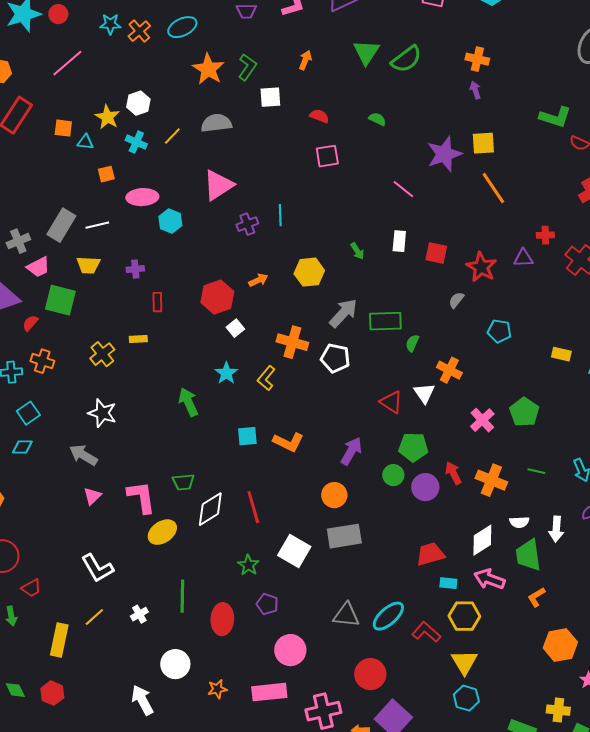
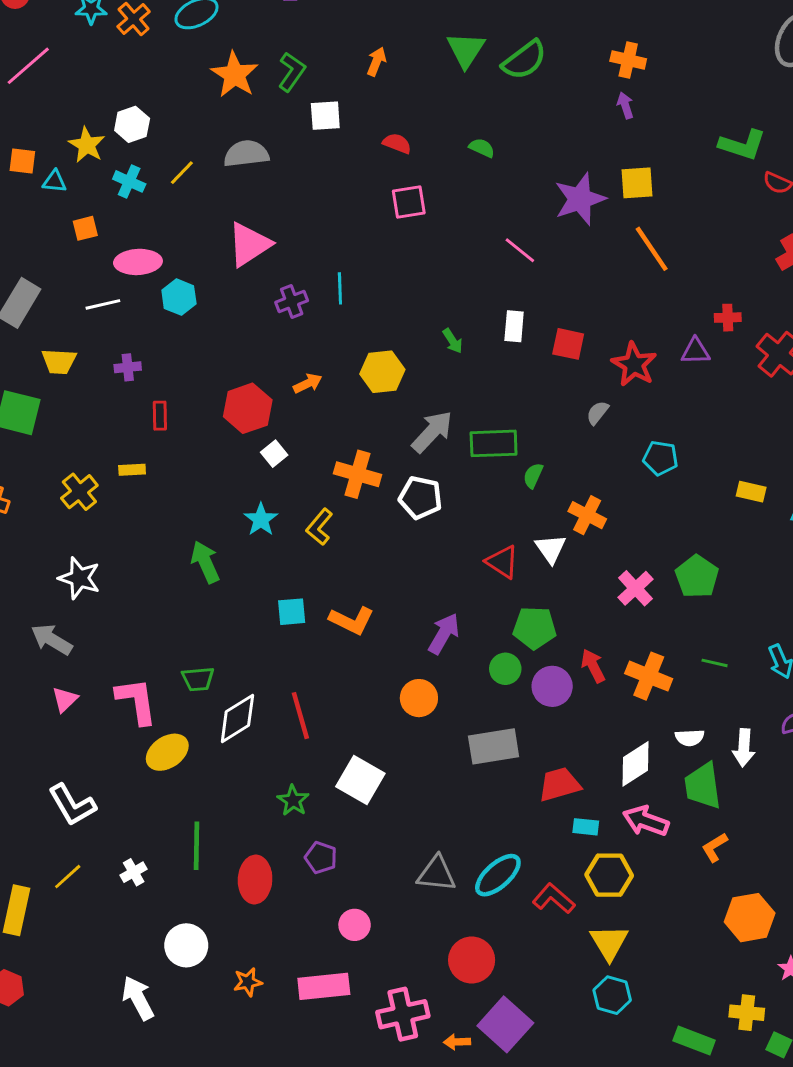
white line: (97, 225) -> (103, 304), moved
gray rectangle: (344, 536) -> (494, 746), moved
pink circle: (290, 650) -> (355, 925), size x0.7

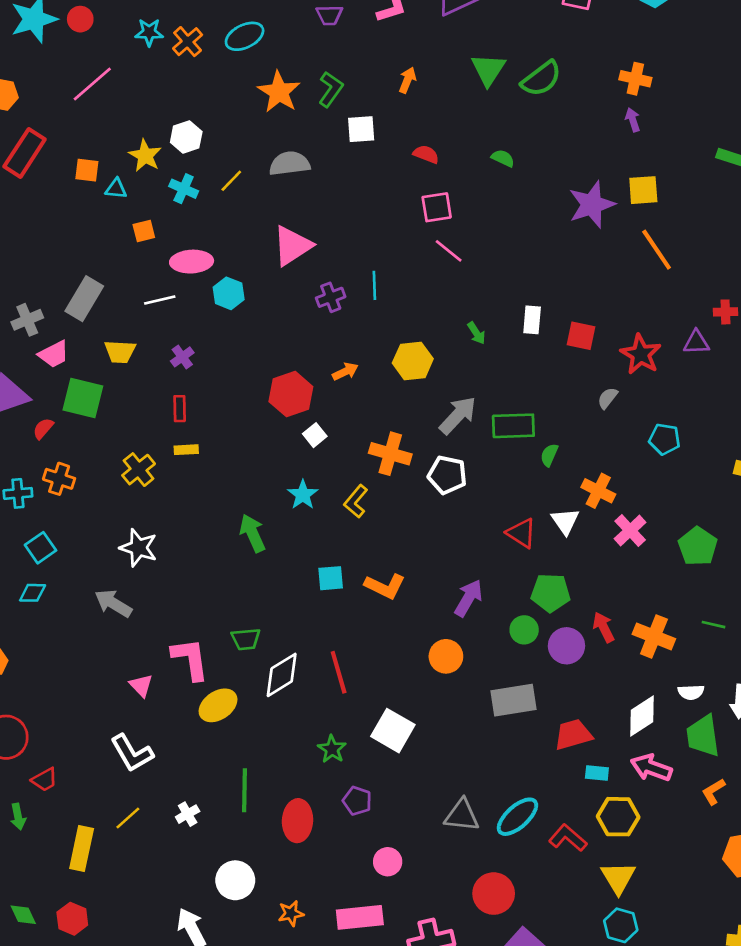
pink line: (520, 250) -> (449, 251), moved
purple cross: (128, 367) -> (182, 357), turned -30
red rectangle: (160, 416) -> (180, 409), moved
pink cross: (636, 588) -> (630, 531), moved
pink triangle: (65, 700) -> (141, 686), moved, turned -30

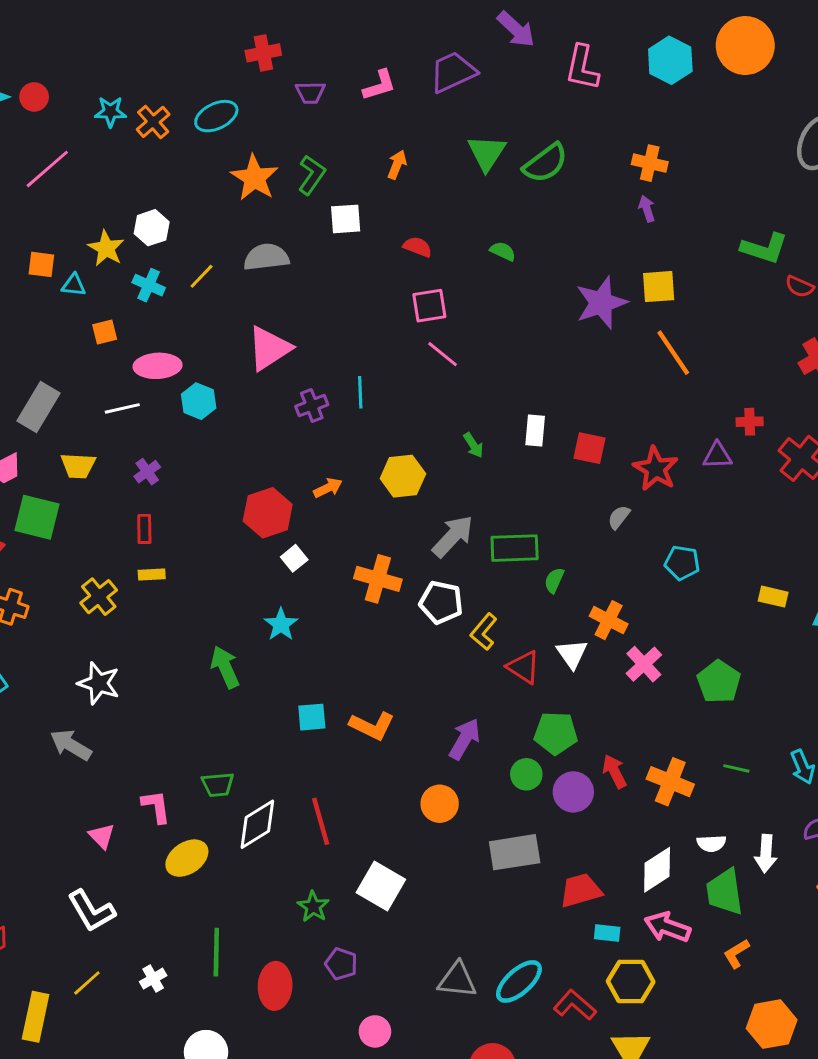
yellow L-shape: (356, 501) -> (484, 632), moved
pink L-shape: (190, 659) -> (156, 807), size x0.7

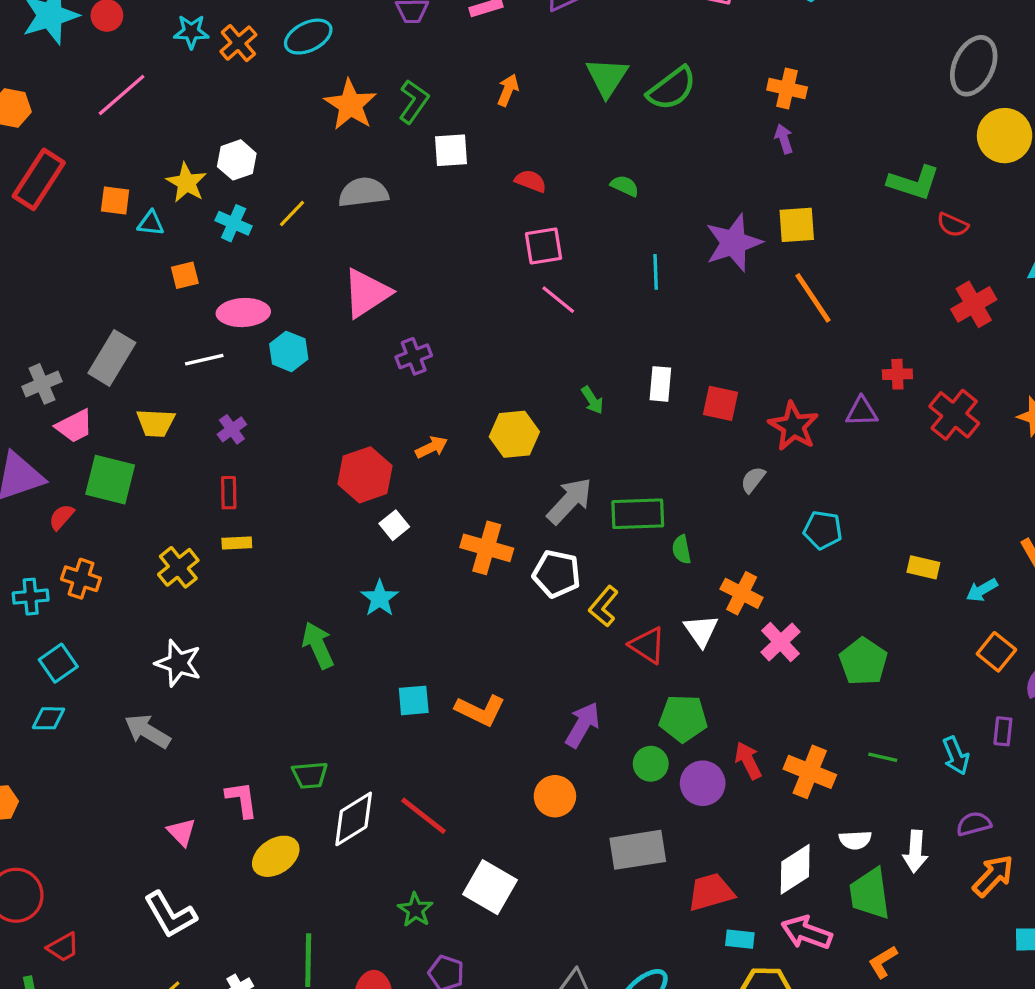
cyan line: (360, 392) -> (656, 272), moved
green semicircle: (554, 580) -> (682, 549), turned -35
red line: (321, 821) -> (423, 816), turned -36

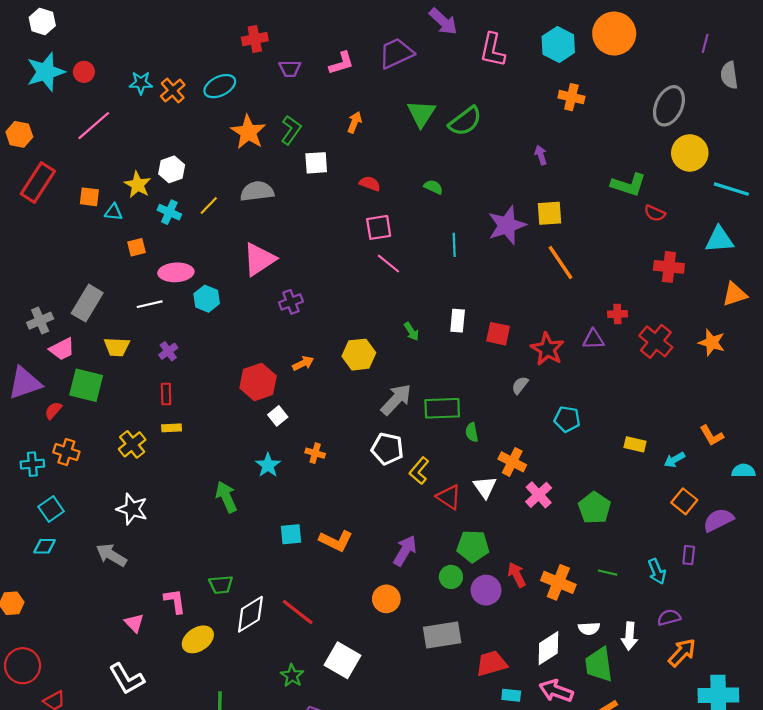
orange cross: (787, 89) -> (571, 97), moved
red cross: (974, 304) -> (669, 267), turned 36
orange cross: (487, 548) -> (315, 453), moved, size x0.6

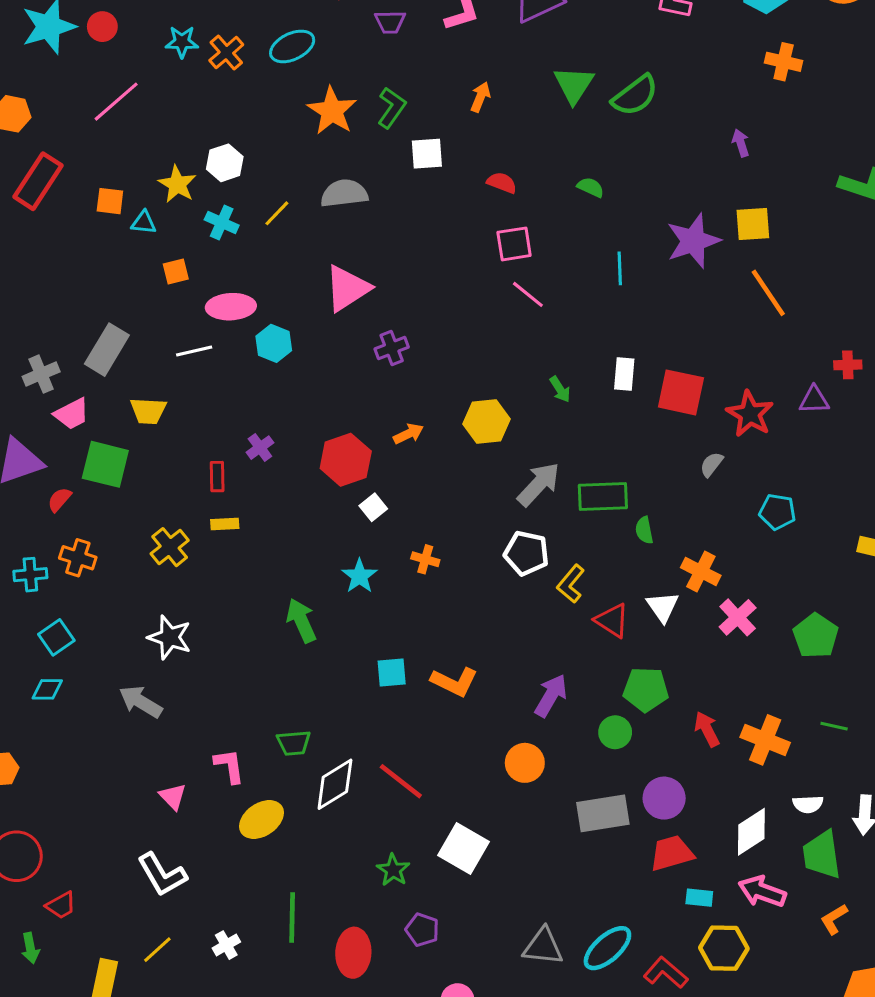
red square: (498, 334) -> (681, 392), size x1.4
purple cross: (168, 351) -> (260, 448), moved
purple circle: (486, 590) -> (664, 798), moved

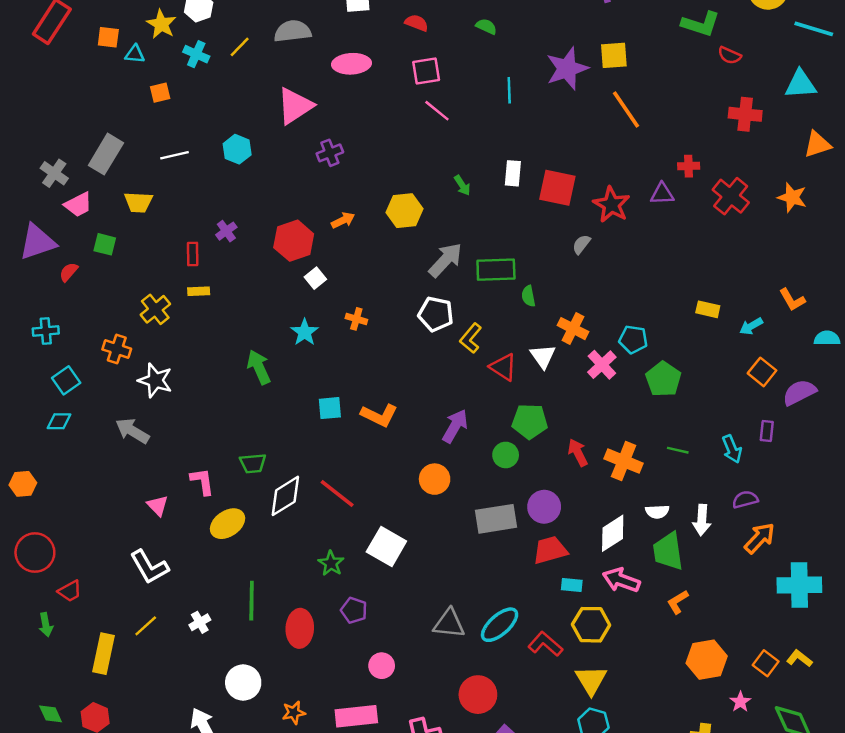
pink ellipse: (231, 307) -> (352, 64), moved
gray cross: (41, 374) -> (54, 173), turned -32
green square: (105, 464) -> (105, 244), size x0.6
cyan pentagon: (777, 512) -> (633, 339), moved
orange cross: (78, 558) -> (117, 349), moved

